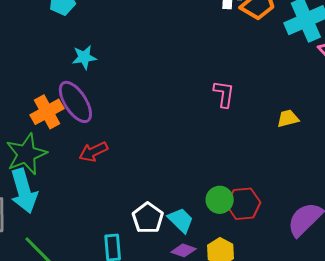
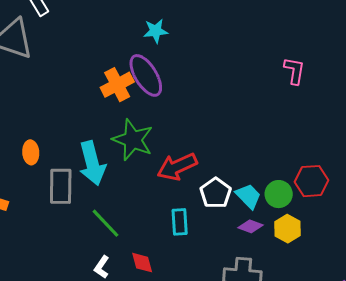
red arrow: (93, 152) -> (177, 167), moved, size x1.4
green star: (26, 154) -> (133, 140), moved, turned -30
green circle: (220, 200) -> (279, 194), moved

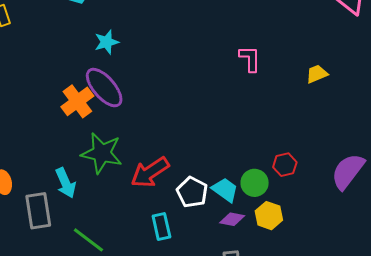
cyan arrow: (92, 163) -> (66, 183), size x0.7
red hexagon: (311, 181) -> (285, 165), size x0.7

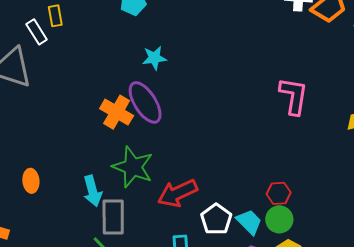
pink L-shape: (250, 59) -> (294, 96), size x1.4
orange cross: (77, 101) -> (117, 112), turned -32
red hexagon: (285, 165) -> (279, 193), moved
gray rectangle: (38, 211) -> (113, 217), moved

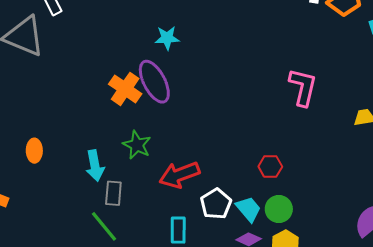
green star: (133, 167) -> (137, 145), size x0.7
red hexagon: (279, 193) -> (270, 167), moved
gray rectangle: (113, 217) -> (113, 193), size x0.7

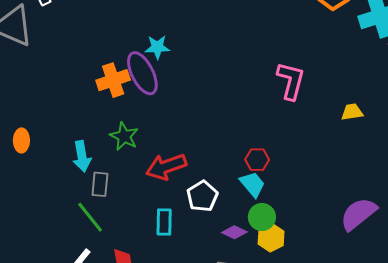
cyan star: (167, 38) -> (157, 47), moved
orange cross: (125, 89) -> (113, 80), turned 36
cyan trapezoid: (249, 209) -> (253, 184), moved
green circle: (279, 209) -> (262, 217), moved

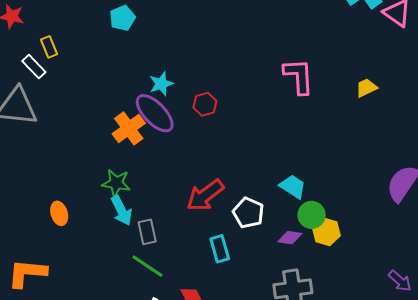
green star: (124, 136) -> (116, 183), moved
red hexagon: (257, 160) -> (205, 104), moved

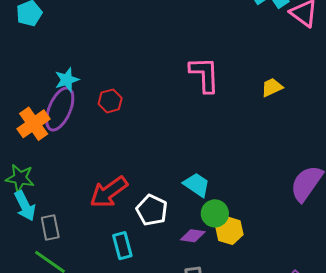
purple ellipse: (155, 113) -> (60, 109), turned 66

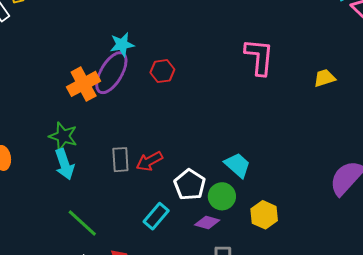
red arrow: (109, 192) -> (149, 161), size x0.7
green circle: (215, 213) -> (222, 196), moved
gray rectangle: (50, 227) -> (120, 160), moved
purple diamond: (193, 236) -> (207, 222), moved
cyan rectangle: (122, 246) -> (156, 216), turned 48

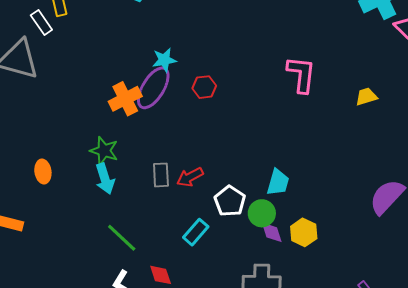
cyan trapezoid: (238, 165) -> (278, 182), turned 64
purple diamond: (207, 222) -> (272, 232), moved, turned 55

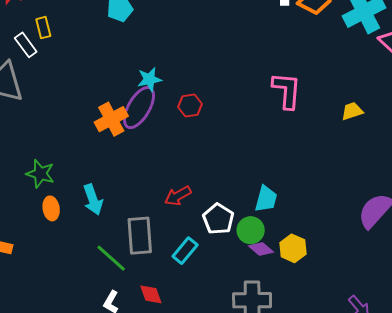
green star: (104, 151) -> (40, 174), moved
orange ellipse: (43, 172) -> (51, 208), moved
gray rectangle: (161, 175) -> (140, 236), moved, size x1.5
purple diamond: (272, 232) -> (261, 249), turned -30

